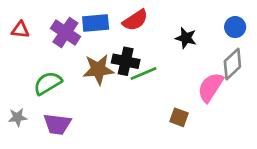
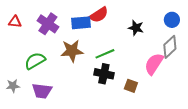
blue rectangle: (96, 23) -> (81, 23), moved
black cross: (126, 61) -> (104, 74), moved

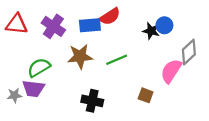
blue circle: (172, 20) -> (164, 25), moved
red triangle: (15, 22) -> (17, 24), size x1.5
black cross: (104, 74) -> (92, 101), moved
purple trapezoid: (42, 91) -> (33, 89), moved

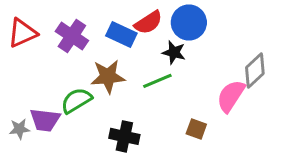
red triangle: (17, 24) -> (22, 33), turned -30
blue rectangle: (90, 25) -> (121, 34), turned 30
blue circle: (164, 25) -> (189, 22), moved, size x1.5
black star: (151, 31) -> (174, 52), moved
green semicircle: (39, 68) -> (76, 100), moved

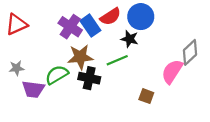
blue rectangle: (121, 34) -> (90, 26), turned 30
purple cross: (72, 36) -> (70, 27), moved
gray star: (19, 129) -> (16, 68), moved
black cross: (124, 136) -> (89, 78), moved

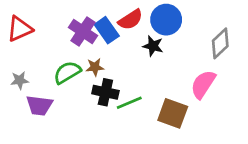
gray diamond: (190, 52) -> (220, 43), moved
brown star: (80, 57) -> (95, 67), size x0.6
green line: (117, 60) -> (129, 103), moved
green semicircle: (57, 75) -> (67, 72), moved
brown square: (146, 96) -> (173, 113), size x1.6

